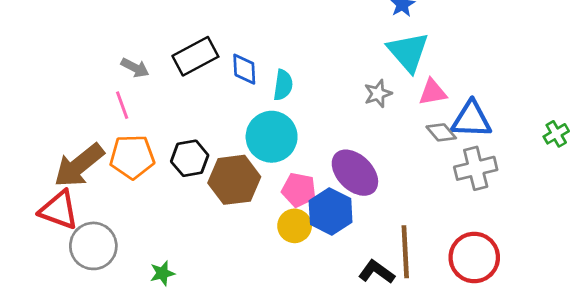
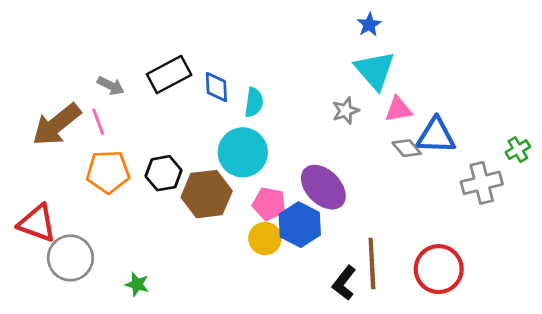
brown arrow: (79, 165) -> (57, 125), moved
gray cross: (476, 168) -> (482, 183), moved
black L-shape: (377, 272) -> (344, 283), turned -88
green star: (162, 273) -> (137, 284), turned 30

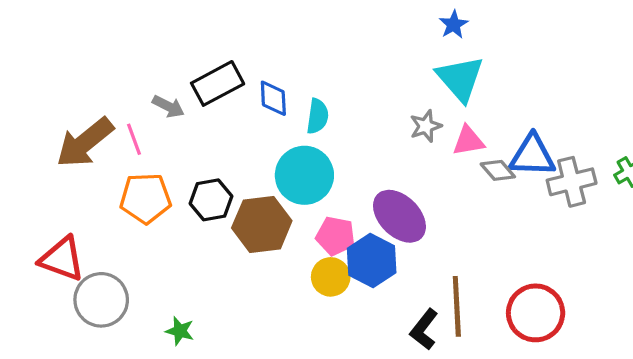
gray arrow: (111, 86) -> (168, 106), moved
pink triangle: (398, 109) -> (468, 141), moved
gray cross: (482, 183) -> (572, 182), moved

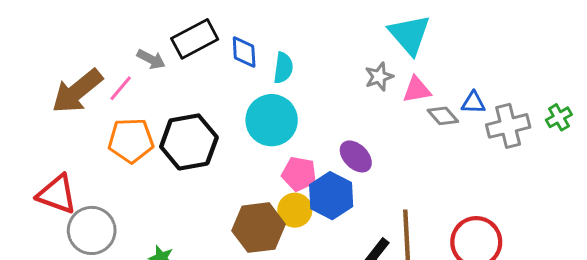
pink line: (134, 139) -> (121, 88), turned 60
blue triangle: (532, 156) -> (473, 103), size x0.6
black hexagon: (211, 200) -> (189, 142), size x1.5
purple ellipse: (399, 216) -> (356, 156), size x0.7
brown hexagon: (262, 224) -> (259, 228), moved

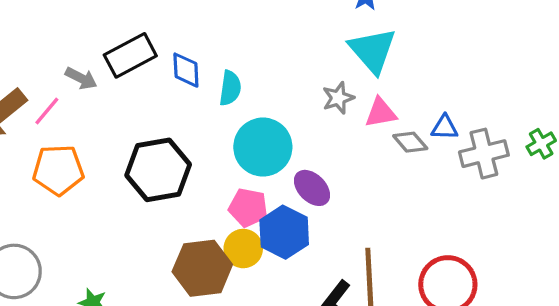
cyan circle: (272, 120) -> (263, 147), moved
black hexagon: (189, 142) -> (158, 170), moved

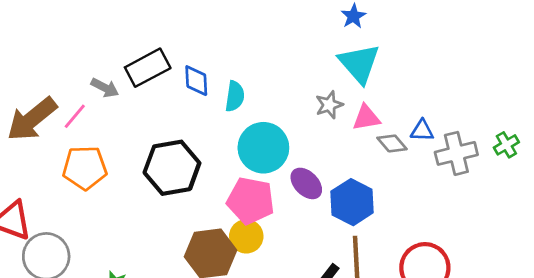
pink pentagon: (248, 208) -> (251, 201), size x1.4
blue hexagon: (284, 232) -> (352, 202), moved

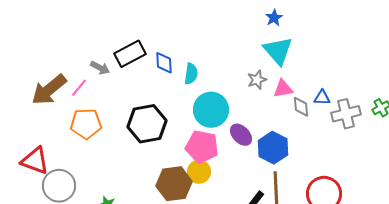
gray diamond: (392, 143) -> (301, 107), turned 35

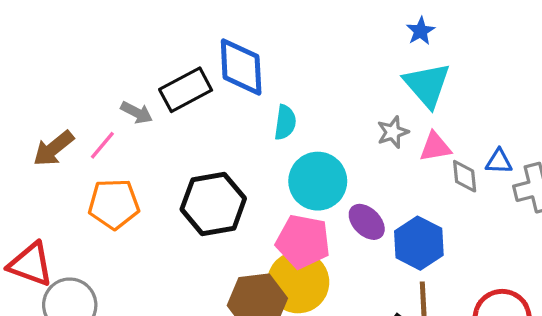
blue diamond: (164, 63) -> (241, 67), moved, size x1.6
brown arrow: (49, 90) -> (53, 148), size x0.7
yellow circle: (199, 172) -> (298, 282), size x1.6

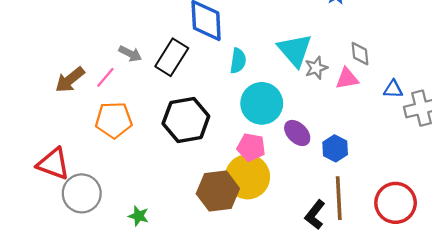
cyan triangle: (427, 85) -> (295, 50), moved
black rectangle: (186, 90) -> (172, 57), moved, turned -30
gray diamond: (465, 176) -> (360, 54), moved
pink pentagon: (303, 241) -> (251, 147), size x0.7
blue hexagon: (419, 243) -> (335, 148), size x0.7

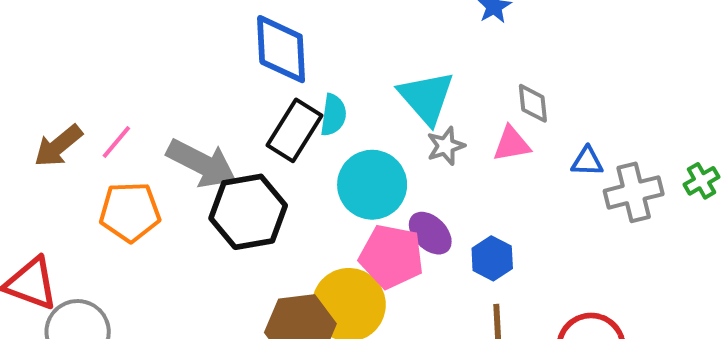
gray arrow: (130, 54) -> (202, 163), moved, size x1.8
black rectangle: (172, 57) -> (295, 130), moved
gray star: (316, 68) -> (446, 146), moved
pink pentagon: (251, 147) -> (391, 256), moved, size x1.4

